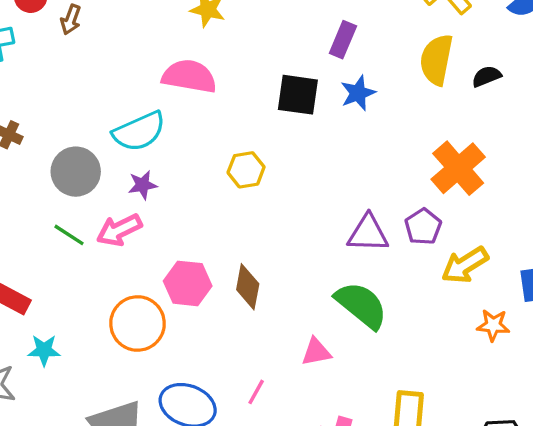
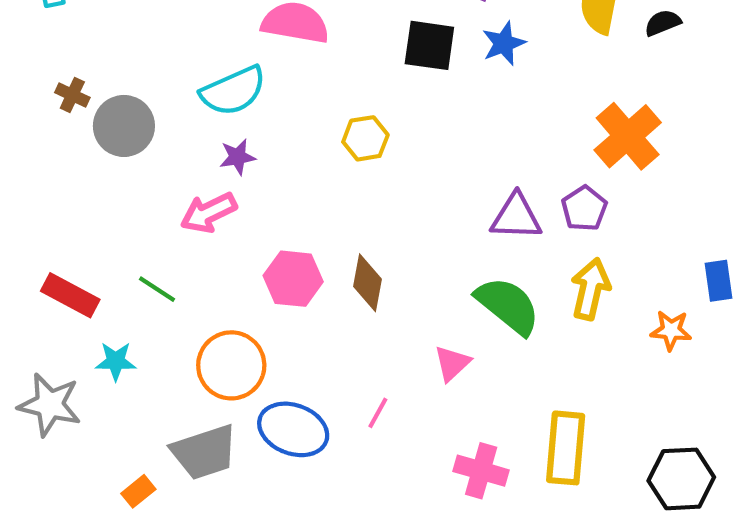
gray circle: (76, 172) -> (124, 126), moved
green line: (69, 235) -> (157, 289), moved
yellow arrow: (465, 265) -> (590, 289), moved, turned 135
orange circle: (138, 323) -> (231, 365), moved
pink triangle: (316, 352) -> (452, 363), turned -32

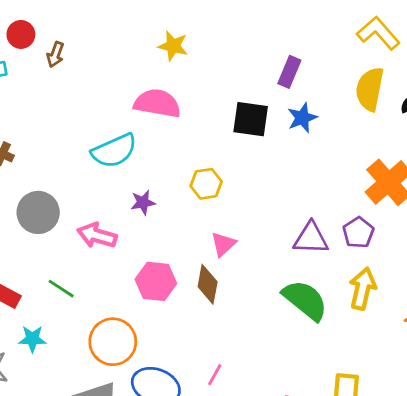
gray circle: (124, 126) -> (38, 212), moved
purple star: (237, 157) -> (143, 202), moved
pink arrow: (209, 213) -> (97, 235), turned 42
pink triangle: (452, 363) -> (223, 244), moved

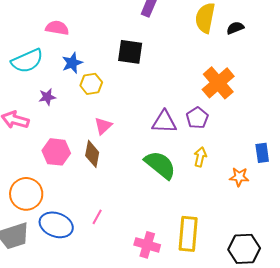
pink semicircle: (157, 103) -> (57, 28), size x0.7
blue star: (302, 118) -> (72, 63), moved
black square: (251, 119) -> (130, 52), moved
yellow arrow: (363, 289) -> (200, 157), size x0.7

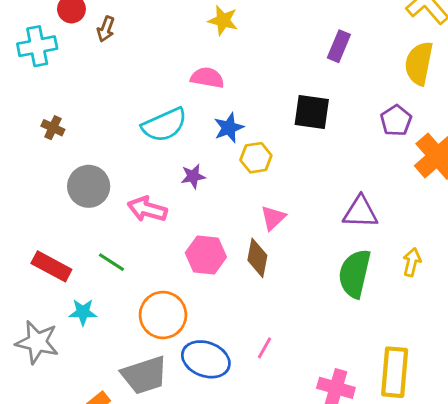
purple pentagon: (197, 118) -> (396, 121), moved
green semicircle: (160, 165) -> (355, 274), turned -116

